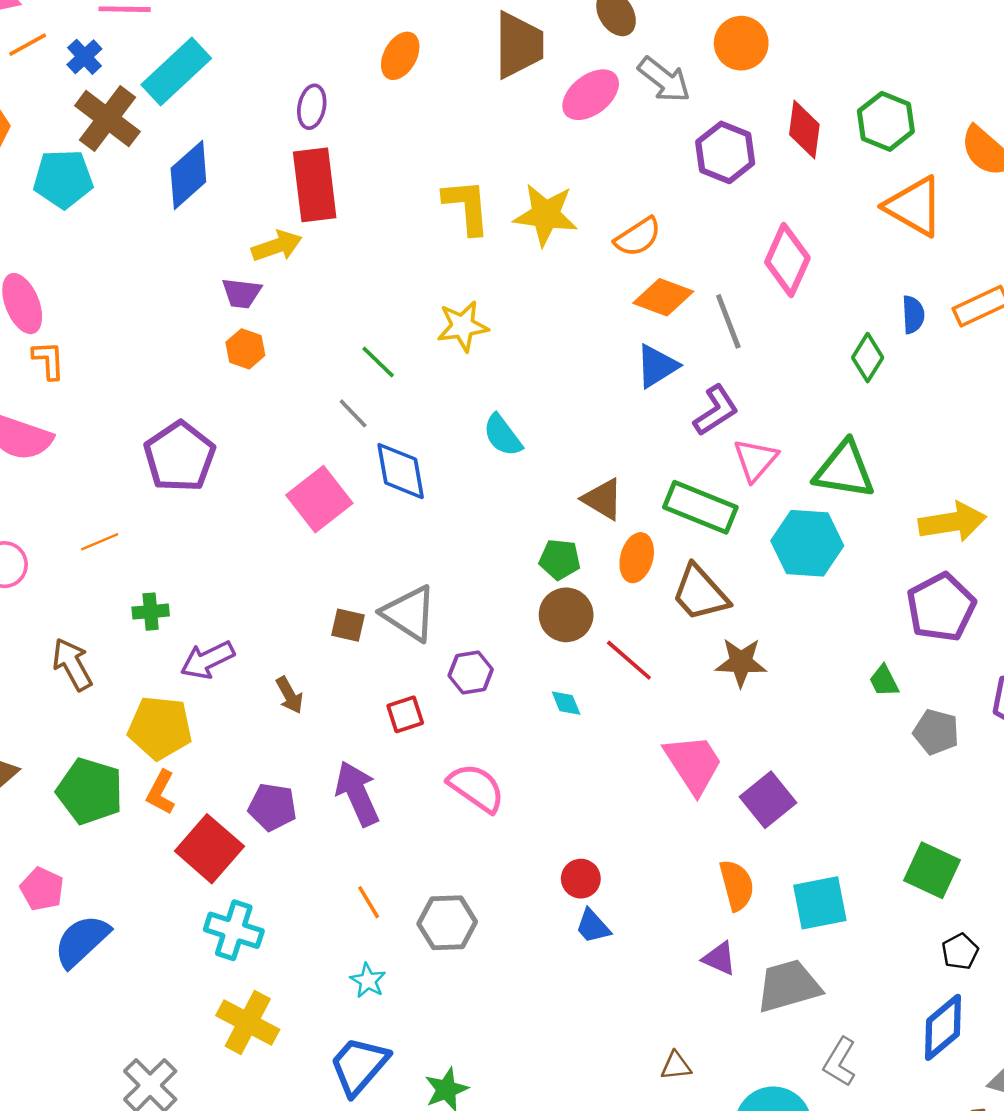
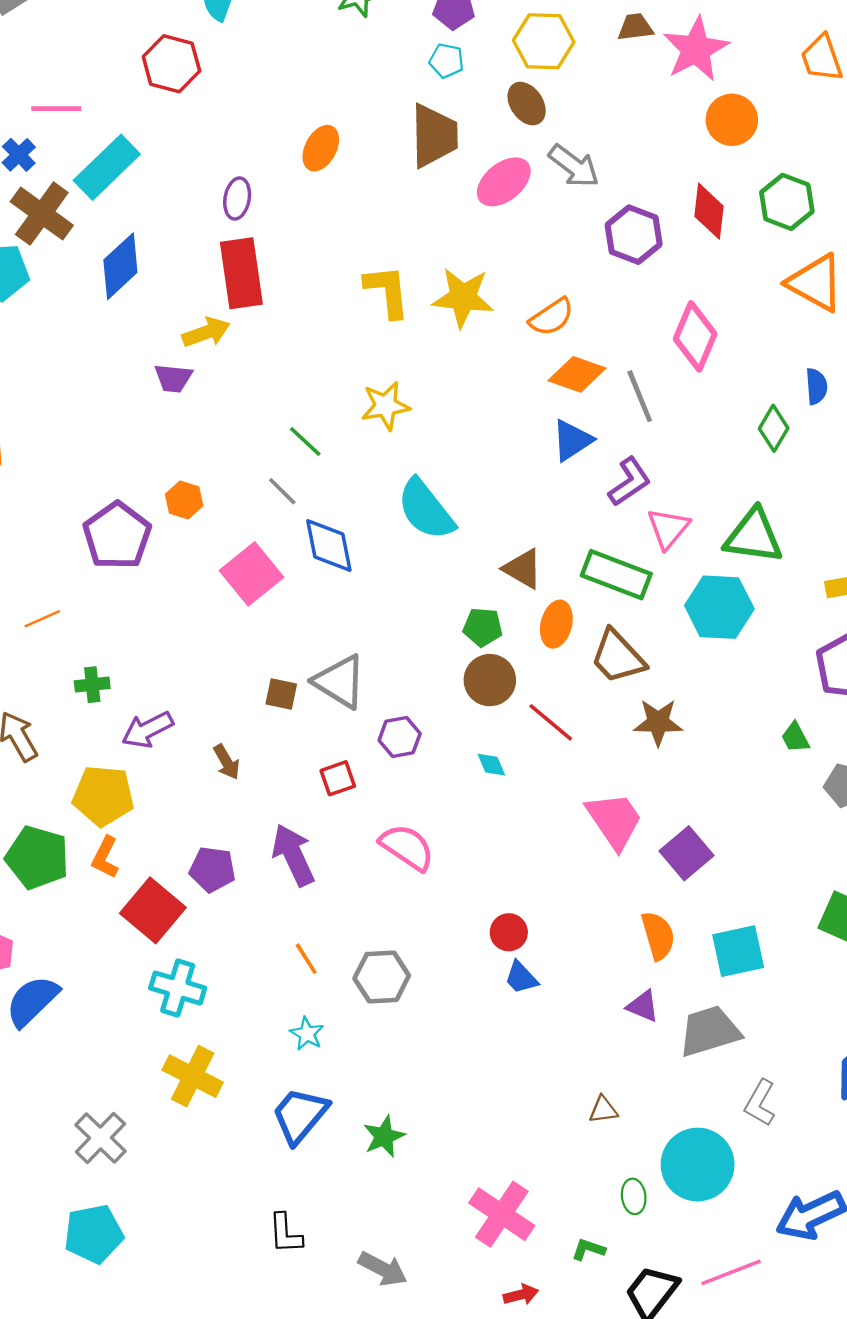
orange circle: (741, 43) -> (732, 120), moved
orange hexagon: (245, 349) -> (184, 500), moved
cyan semicircle: (503, 435) -> (426, 509), size x1.5

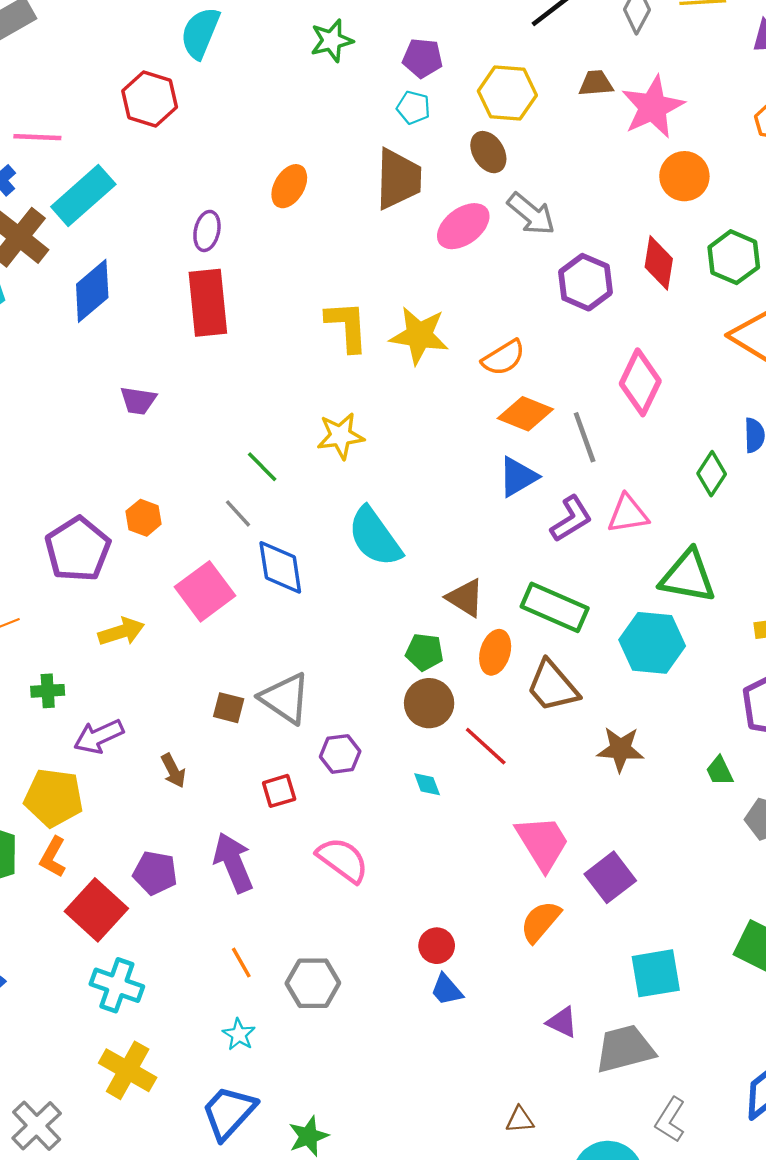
yellow arrow: (206, 332) -> (121, 632), moved
pink triangle: (668, 528) -> (628, 514), moved, turned 39
brown star: (658, 722) -> (620, 749), moved
orange semicircle: (658, 936) -> (540, 922), moved, turned -126

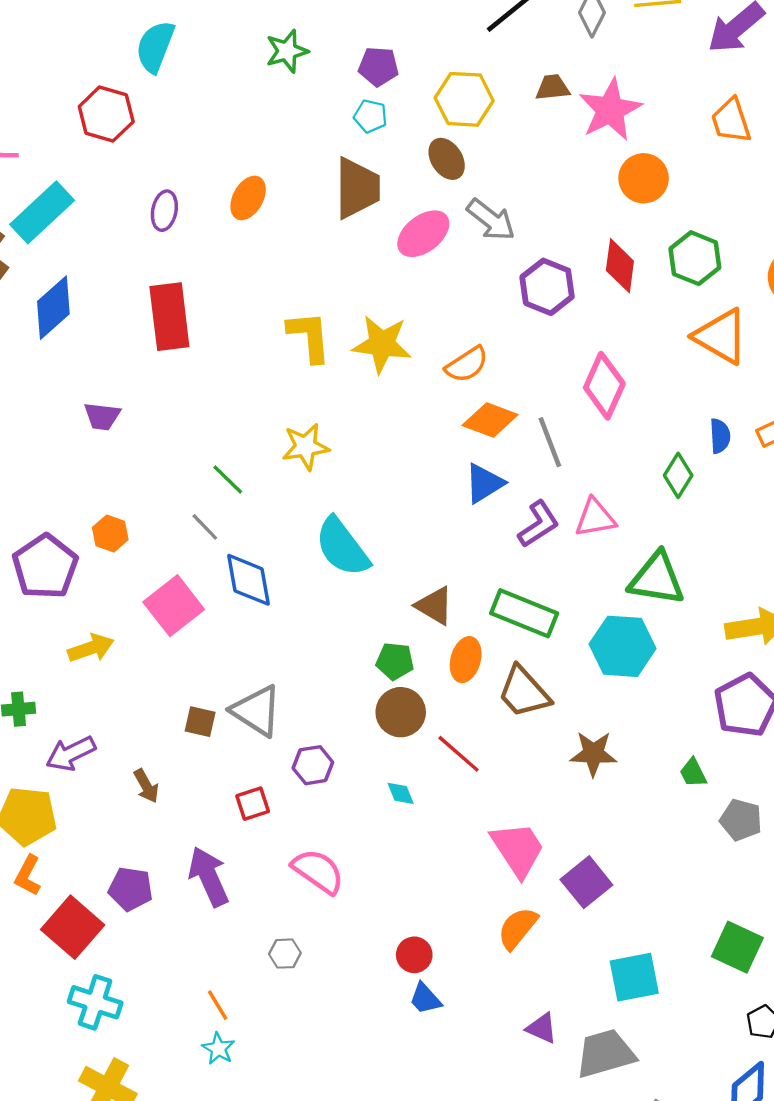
purple ellipse: (207, 231) -> (164, 211), moved
orange line: (241, 963) -> (218, 1005), moved
gray hexagon: (313, 983) -> (285, 954), moved, size x0.6

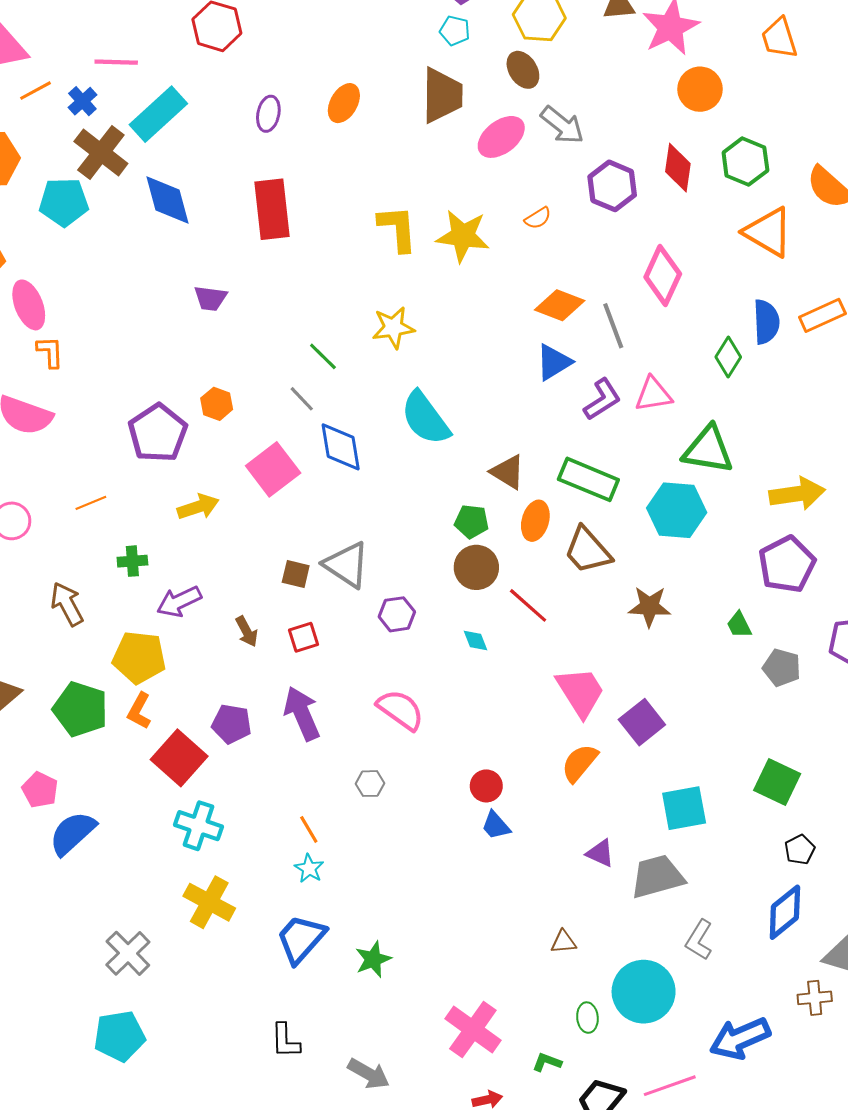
blue diamond: (53, 308) -> (168, 200), turned -64
orange semicircle: (467, 364) -> (538, 218), moved, size x0.7
blue semicircle: (720, 436) -> (766, 322), size x1.4
red square: (253, 804) -> (304, 637), moved

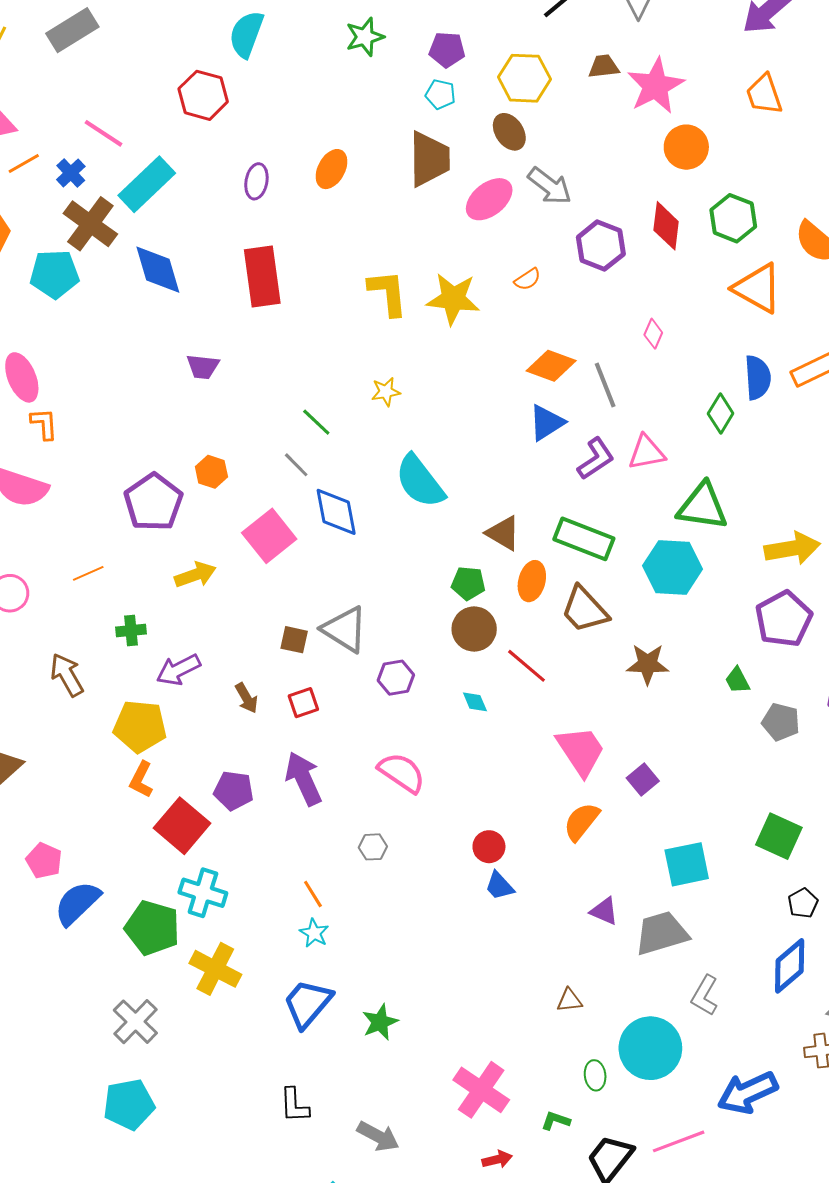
pink line: (116, 62) -> (103, 133), turned 33
pink diamond: (663, 275) -> (653, 334), size x0.5
yellow star: (393, 328) -> (386, 392), size x0.7
green pentagon: (81, 709) -> (152, 928), moved
purple square: (642, 722) -> (643, 780), size x0.7

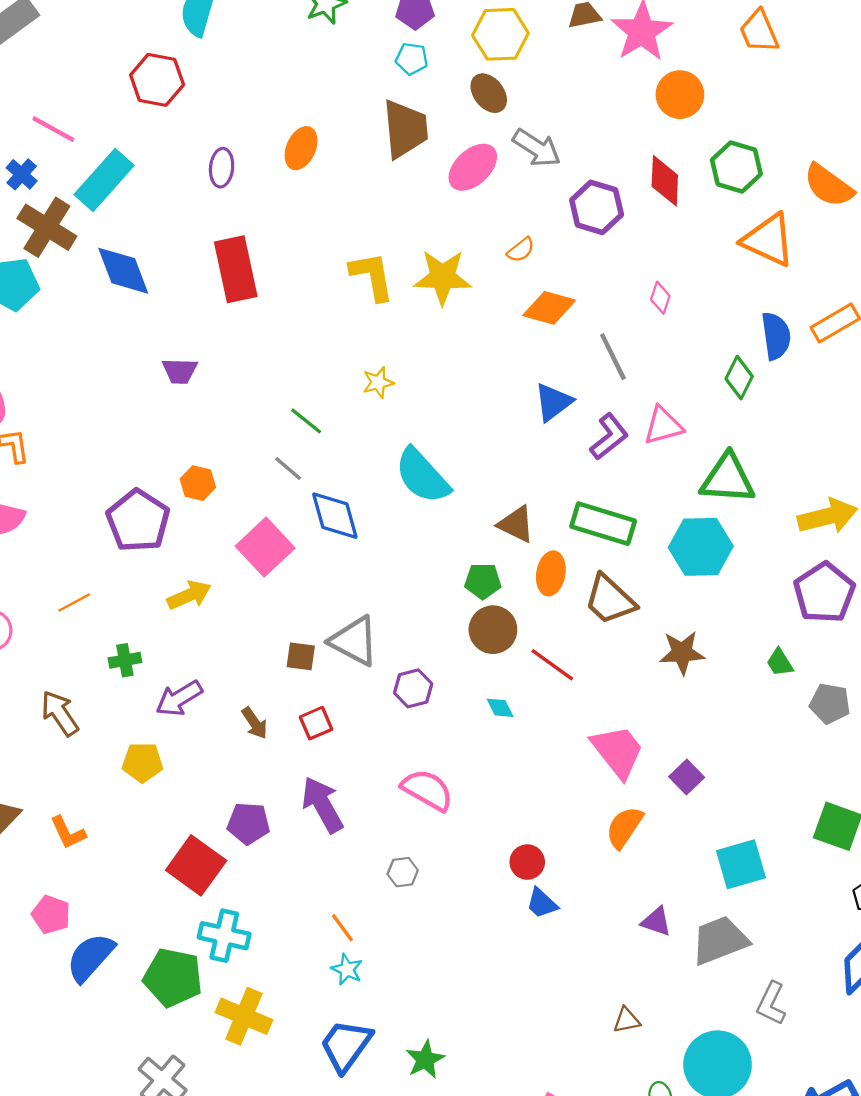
orange diamond: (551, 366) -> (549, 308), moved
yellow pentagon: (140, 726) -> (143, 762), size x0.7
orange L-shape: (141, 780) -> (68, 833), moved, turned -48

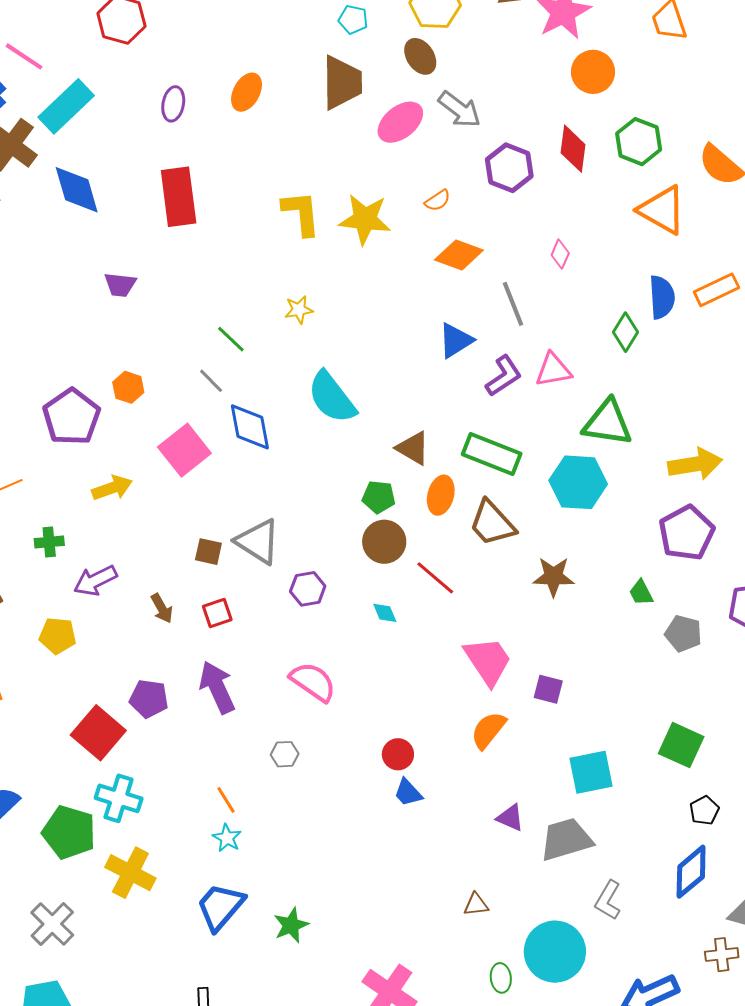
purple square: (687, 777) -> (548, 689), turned -36

